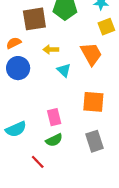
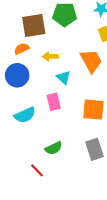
orange semicircle: (14, 43) -> (22, 49), moved
pink rectangle: (54, 117) -> (54, 102), moved
cyan semicircle: (16, 129) -> (25, 115), moved

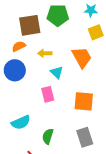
cyan semicircle: (25, 115) -> (21, 122), moved
green semicircle: (54, 148) -> (48, 136), turned 133

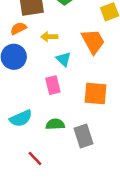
green semicircle: (48, 136) -> (55, 124), moved, turned 70
gray rectangle: (85, 137) -> (84, 136), moved

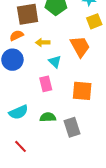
red line: (35, 159) -> (21, 146), moved

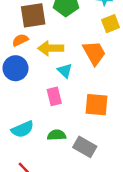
yellow arrow: (43, 42) -> (51, 48), size x1.5
gray rectangle: (72, 127) -> (85, 147), turned -42

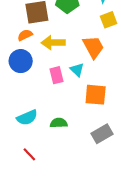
cyan triangle: (65, 71) -> (77, 70), moved
pink rectangle: (54, 96) -> (56, 75), moved
gray rectangle: (85, 147) -> (102, 134), moved, turned -60

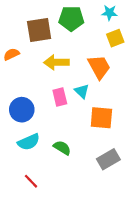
orange semicircle: (25, 35) -> (11, 54), moved
blue circle: (21, 61) -> (22, 110), moved
green semicircle: (59, 123) -> (62, 148), turned 35

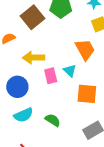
brown square: (39, 30) -> (33, 17), turned -30
yellow arrow: (56, 62) -> (34, 58), moved

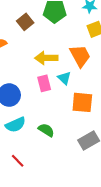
brown square: (33, 17) -> (25, 22), size x0.7
yellow arrow: (34, 58) -> (46, 58), moved

